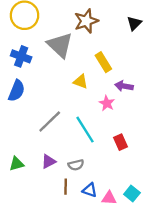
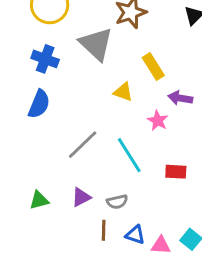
red rectangle: (120, 142) -> (176, 172), turned -63

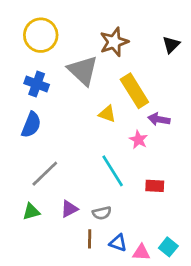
yellow rectangle: (153, 66) -> (134, 91), size x1.4
gray line: (83, 145) -> (45, 174), moved

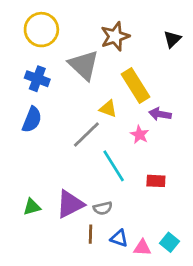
gray line: (45, 174) -> (86, 135), moved
purple triangle: (69, 209) -> (70, 204), size x1.6

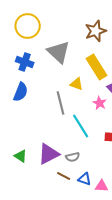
brown star: (115, 36) -> (96, 31), moved
gray line: (86, 135) -> (61, 103), turned -60
green triangle: (32, 207) -> (21, 156), turned 48
brown line: (91, 234) -> (64, 176), turned -64

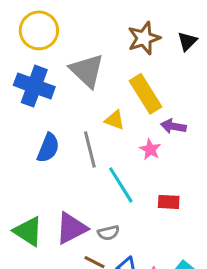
blue cross: (25, 62) -> (34, 86), size x1.4
blue semicircle: (21, 92) -> (48, 148), moved
green triangle: (21, 156) -> (28, 231), size x1.5

